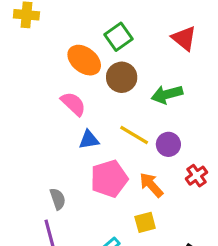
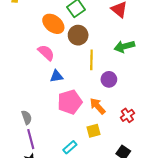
green arrow: (167, 94) -> (124, 46), moved
yellow line: (134, 135) -> (91, 60), moved, turned 60
red cross: (197, 176) -> (127, 115), moved
gray semicircle: (58, 199) -> (27, 117), moved

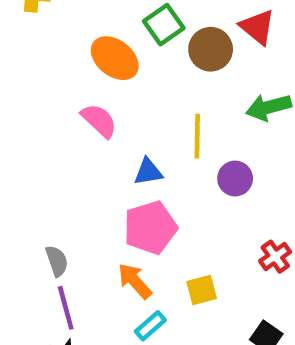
brown circle: (78, 35) -> (211, 49), moved
blue triangle: (56, 76) -> (148, 172), moved
orange arrow: (98, 106) -> (135, 281), moved

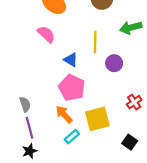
blue triangle: (148, 172) -> (71, 60), turned 40
pink pentagon: (150, 228) -> (72, 88), turned -30
yellow square: (202, 290) -> (97, 119), size x1.6

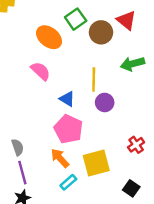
purple circle: (114, 63) -> (105, 102), moved

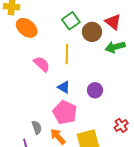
orange ellipse: (49, 37) -> (27, 28), moved
green arrow: (132, 64) -> (115, 47), moved
yellow line: (94, 80) -> (67, 54), moved
gray semicircle: (18, 147) -> (37, 127), moved

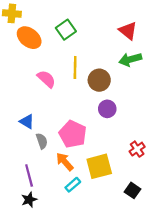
green square: (71, 21) -> (66, 30), moved
brown circle: (92, 32) -> (99, 80), moved
blue triangle: (64, 87) -> (27, 121), moved
gray semicircle: (37, 127) -> (42, 141), moved

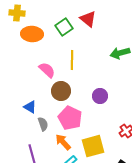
red triangle: (128, 31) -> (88, 19), moved
orange ellipse: (29, 38) -> (32, 34), turned -35
brown circle: (99, 80) -> (61, 91), moved

